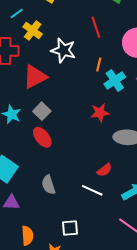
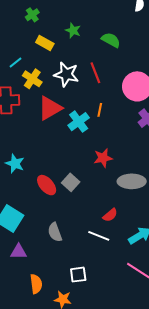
white star: (63, 50) -> (66, 74), moved
red triangle: (35, 77) -> (50, 108), moved
cyan cross: (115, 80) -> (79, 122), moved
gray square: (42, 111) -> (71, 182), moved

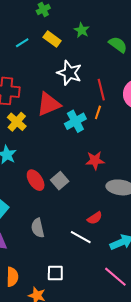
cyan line: (16, 63) -> (22, 43), moved
red line: (95, 73) -> (101, 90), moved
yellow cross: (32, 79) -> (17, 122), moved

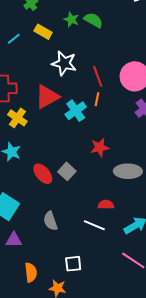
green semicircle: (118, 45) -> (93, 20), moved
red semicircle: (95, 218) -> (106, 205), turned -140

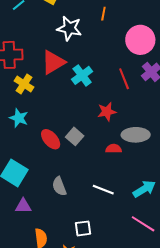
red line: (98, 76) -> (124, 79), moved
orange line: (97, 99) -> (103, 14), moved
red semicircle: (106, 205) -> (114, 149), moved

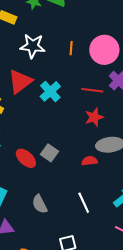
orange line: (103, 14) -> (71, 48), moved
red line: (124, 79) -> (92, 90), turned -55
red star: (107, 112) -> (94, 117), moved
white line: (103, 190) -> (84, 203), turned 50

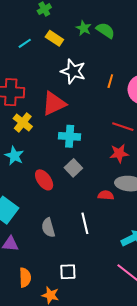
cyan cross: (50, 91) -> (70, 136), moved, turned 35
gray square: (50, 153) -> (73, 168), moved
white line: (84, 203) -> (85, 223), moved

